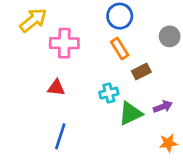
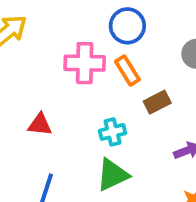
pink cross: (64, 43) -> (85, 63), moved
green triangle: (130, 113) -> (113, 175), moved

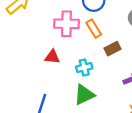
red triangle: (40, 125) -> (52, 57), moved

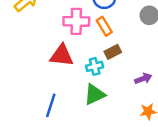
brown rectangle: (113, 49) -> (113, 52), moved
red triangle: (52, 57) -> (62, 55), size x1.5

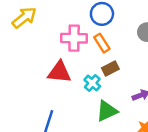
cyan cross: (95, 66) -> (92, 83), turned -35
green triangle: (95, 94) -> (107, 111), moved

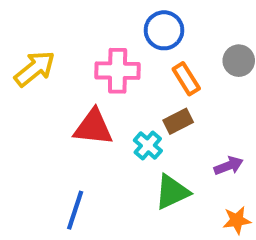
yellow arrow: (24, 18) -> (35, 69), moved
orange rectangle: (102, 43) -> (186, 79), moved

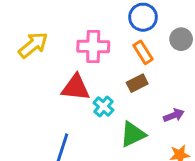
blue circle: (164, 30) -> (143, 17), moved
cyan cross: (148, 145) -> (103, 107), moved

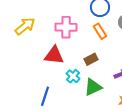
brown rectangle: (137, 83) -> (91, 59), moved
cyan cross: (103, 107) -> (73, 76), moved

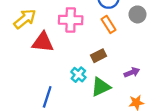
red triangle: (54, 55) -> (43, 42), moved

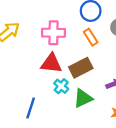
red triangle: (43, 42) -> (51, 63), moved
brown rectangle: (98, 56) -> (81, 68), size x1.5

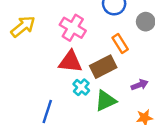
pink cross: (54, 33) -> (73, 28), turned 30
orange rectangle: (91, 37) -> (120, 44), moved

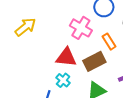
pink cross: (73, 28) -> (81, 28), moved
cyan cross: (81, 87) -> (63, 80), moved

